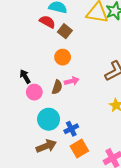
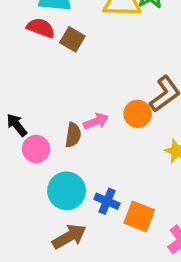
orange circle: (63, 57) -> (138, 114), moved
blue cross: (71, 129) -> (107, 201), turned -32
orange square: (79, 148) -> (139, 216), moved, turned -30

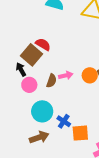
red semicircle: (41, 28) -> (43, 44), moved
brown square: (72, 39) -> (32, 55), moved, size x1.5
orange square: (139, 216) -> (80, 133), turned -36

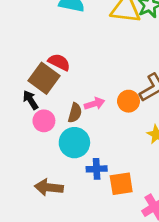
cyan circle: (42, 111) -> (74, 143), moved
blue cross: (64, 121) -> (97, 169), turned -32
brown arrow: (39, 137) -> (49, 187), moved, turned -150

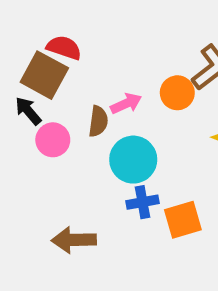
cyan circle: (74, 143) -> (133, 160), moved

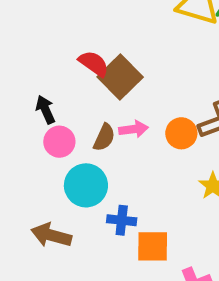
brown square: (44, 75) -> (120, 77), moved
cyan circle: (133, 160) -> (86, 185), moved

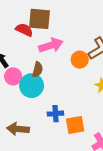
brown square: (120, 77) -> (39, 19), moved, turned -30
pink arrow: (134, 129) -> (51, 45), moved, size x1.5
cyan circle: (86, 185) -> (32, 86), moved

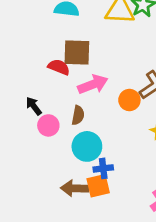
cyan circle: (32, 86) -> (87, 146), moved
orange square: (75, 125) -> (98, 186), moved
brown arrow: (18, 129) -> (75, 188), moved

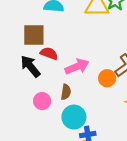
brown square: (77, 53) -> (34, 35), moved
black arrow: (34, 106) -> (30, 66), moved, size x1.5

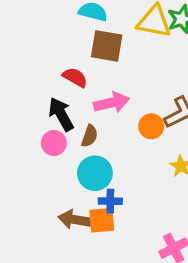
brown square: (34, 35) -> (107, 46), moved
black arrow: (30, 66) -> (61, 114), moved

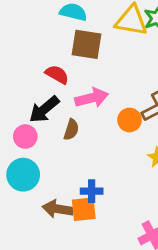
black arrow: (61, 114) -> (44, 109), turned -100
pink circle: (54, 143) -> (25, 137), moved
cyan circle: (95, 173) -> (23, 175), moved

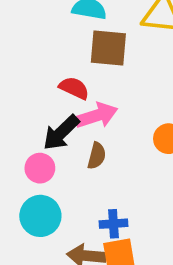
pink arrow: (92, 98) -> (97, 116), moved
blue cross: (92, 191) -> (113, 224), moved

